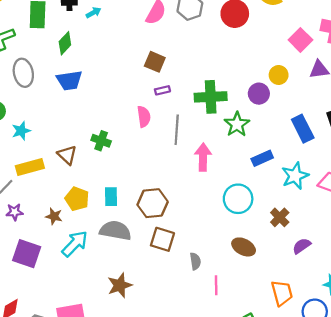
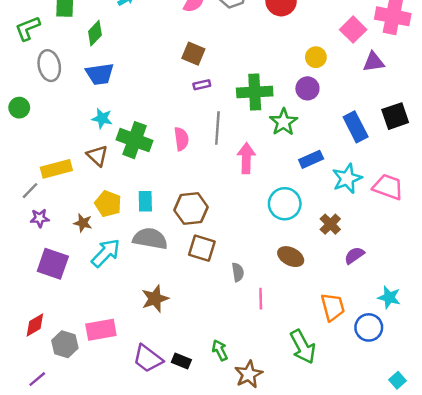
yellow circle: (279, 75) -> (316, 57), moved
pink semicircle: (144, 117) -> (181, 139), moved
cyan star: (21, 131) -> (102, 118), moved, turned 30
green cross: (101, 141) -> (135, 140), size x1.6

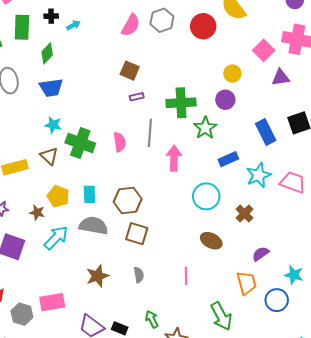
purple semicircle: (354, 255) -> (261, 254), moved
gray semicircle: (238, 272) -> (139, 275), moved

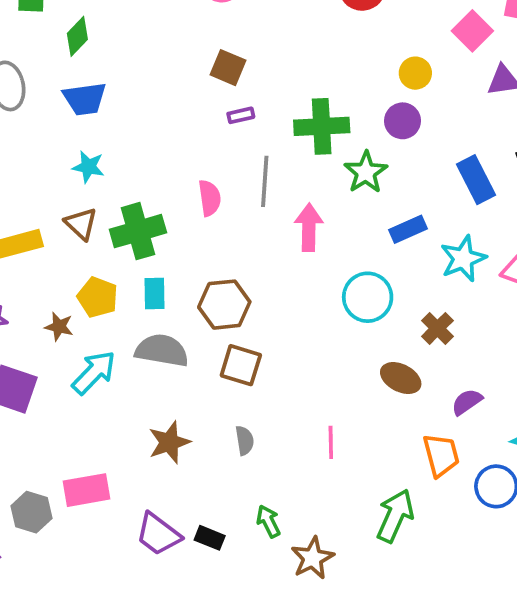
green cross: (80, 143) -> (138, 231), moved, turned -36
brown ellipse: (211, 241) -> (401, 378), moved
green arrow: (221, 316) -> (395, 516), turned -128

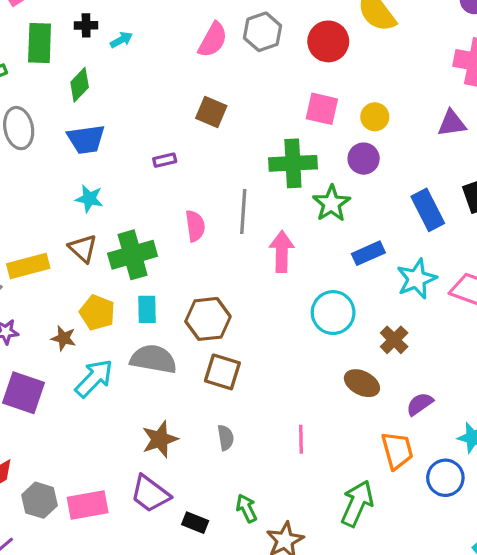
pink square: (472, 31) -> (322, 109), moved, turned -32
purple rectangle: (241, 115) -> (165, 160), moved
pink rectangle: (87, 490) -> (88, 505), moved
purple trapezoid: (158, 534) -> (150, 494), moved

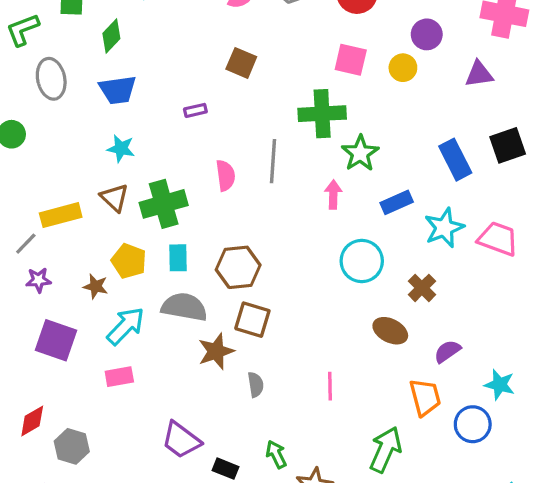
purple circle: (364, 159) -> (427, 34), moved
pink arrow: (282, 252) -> (333, 194), moved, size x0.7
brown star: (160, 439) -> (216, 351), moved
pink rectangle: (88, 505) -> (119, 377), moved, size x0.7

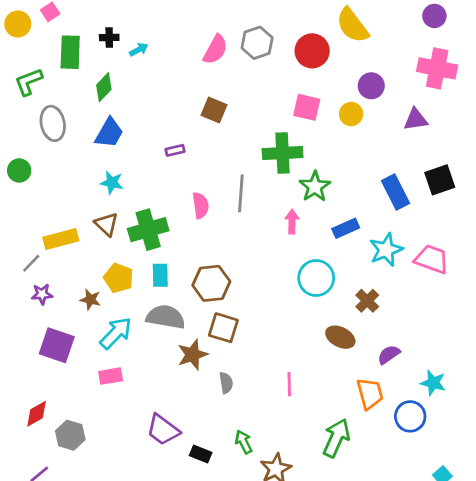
blue trapezoid: (118, 90) -> (109, 133), turned -52

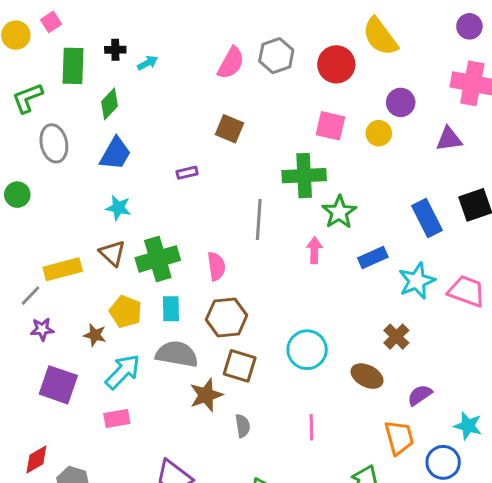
pink semicircle: (201, 205) -> (216, 266), moved
cyan circle: (316, 278) -> (307, 350), moved

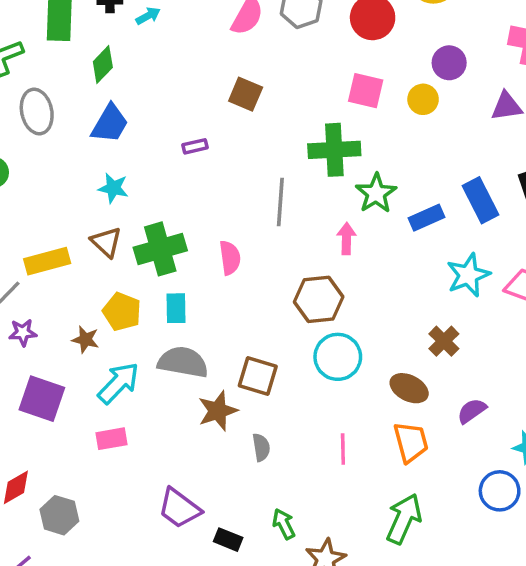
blue rectangle: (373, 258) -> (427, 218), moved
brown hexagon: (227, 318) -> (319, 299), moved
orange trapezoid: (399, 437) -> (411, 442), moved

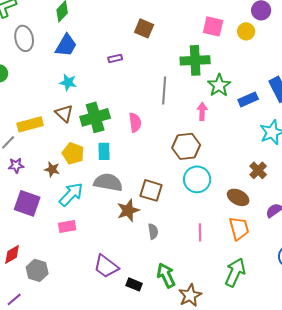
green arrow: (284, 524) -> (166, 275), size x1.4

